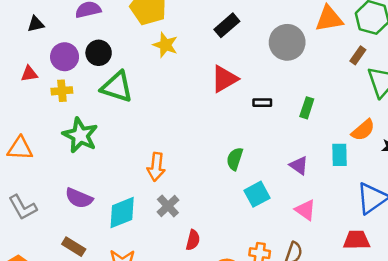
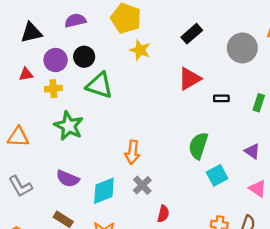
black triangle: (36, 24) -> (31, 33), size x1.5
green semicircle: (235, 159) -> (198, 146), size x1.4

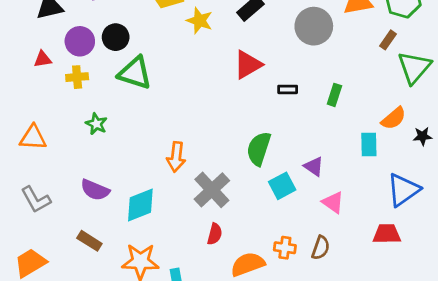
yellow star: (140, 50) -> (200, 21), moved
green star: (69, 126) -> (96, 124), size x0.6
purple triangle: (252, 151) -> (314, 167), moved
gray cross: (142, 185) -> (212, 190), moved, size x1.5

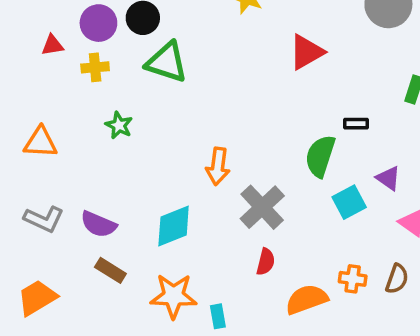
black rectangle: (288, 89) -> (356, 124), moved
purple semicircle: (95, 190) -> (98, 224), moved
gray L-shape: (36, 200) -> (44, 219), turned -36

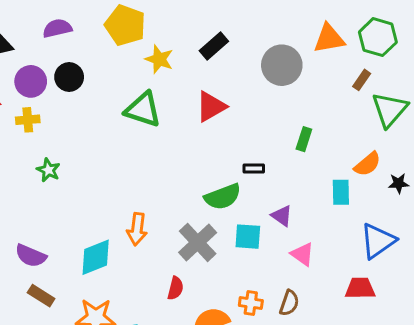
green triangle: (167, 62) -> (143, 109), moved
green semicircle: (320, 156) -> (223, 197), turned -129
orange arrow: (218, 166) -> (137, 229), moved
cyan square: (349, 202) -> (248, 237), turned 32
gray cross: (262, 207) -> (198, 242), moved

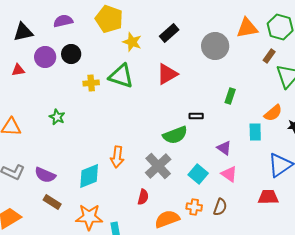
yellow cross: (28, 120) -> (91, 83), moved
purple triangle: (282, 216) -> (224, 148), moved
cyan square: (248, 237) -> (198, 174), moved, turned 36

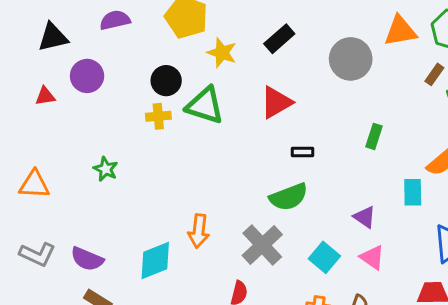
black circle: (71, 54) -> (166, 81), moved
black rectangle: (196, 116) -> (303, 152), moved

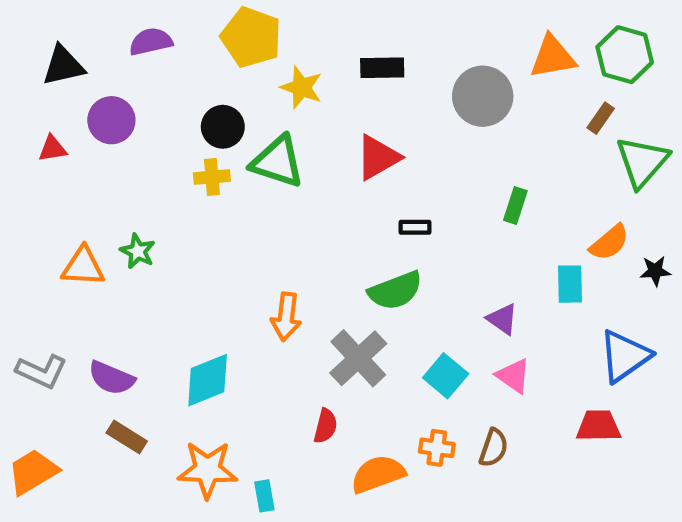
black rectangle: (279, 39) -> (382, 68), turned 40
orange triangle: (34, 185) -> (83, 267), moved
orange arrow: (199, 231) -> (286, 317), moved

